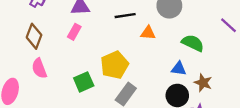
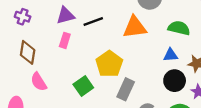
black line: (125, 16) -> (93, 21), moved
orange triangle: (148, 33) -> (135, 27), size x1.6

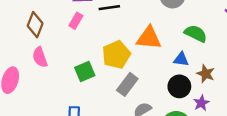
orange triangle: (135, 27) -> (149, 38), moved

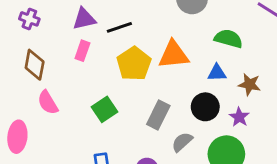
yellow pentagon: (116, 55) -> (134, 64), moved
black circle: (179, 86) -> (205, 107), moved
purple star: (201, 103) -> (239, 117), moved

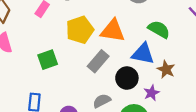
blue triangle: (217, 73) -> (143, 54), size x1.5
gray rectangle: (158, 115) -> (98, 61), moved

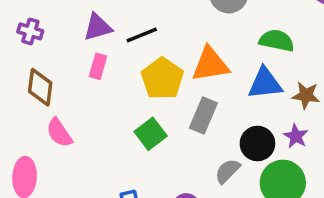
green square: (48, 60) -> (151, 134), moved
black circle: (127, 78) -> (257, 143), moved

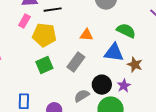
orange triangle: (210, 64) -> (86, 35), size x0.6
yellow pentagon: (162, 79) -> (44, 35), moved, turned 30

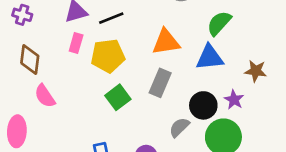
green semicircle: (126, 31) -> (219, 23), turned -60
orange triangle: (86, 35) -> (166, 42), size x1.5
brown star: (135, 65) -> (256, 71), moved

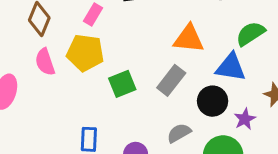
yellow pentagon: (108, 56) -> (85, 53), moved
black circle: (203, 105) -> (213, 101), moved

